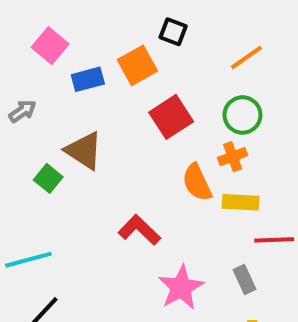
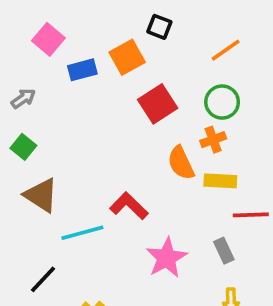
brown triangle: (84, 151) -> (41, 195), moved
green square: (48, 178) -> (23, 147), moved
cyan line: (28, 260) -> (82, 233), moved

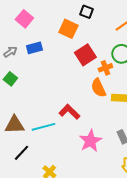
orange square: (127, 57) -> (68, 29), turned -36
blue rectangle: (82, 70) -> (34, 48), moved
orange cross: (213, 140) -> (105, 68), moved
brown triangle: (41, 195) -> (14, 125), moved, turned -35

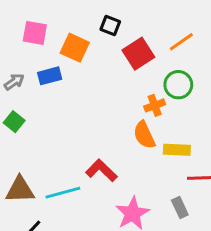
black square: (86, 12) -> (110, 26), moved
pink square: (24, 19) -> (35, 33), turned -30
orange square: (68, 29) -> (75, 48), moved
red square: (85, 55) -> (138, 54), moved

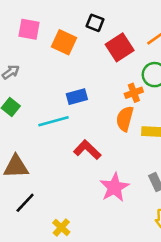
blue rectangle: (50, 76) -> (77, 97), moved
orange semicircle: (144, 135) -> (125, 119), turned 40
cyan line: (63, 193) -> (54, 121), moved

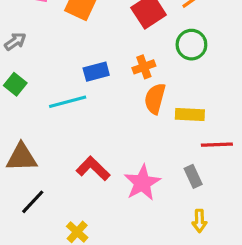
orange cross: (134, 93) -> (144, 67), moved
red L-shape: (87, 150) -> (93, 168), moved

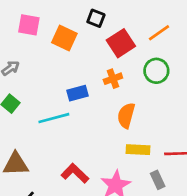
orange cross: (144, 67) -> (113, 79), moved
yellow rectangle: (190, 114) -> (138, 150), moved

